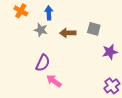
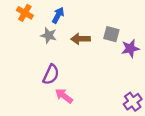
blue arrow: (49, 13) -> (58, 15), turned 32
purple star: (110, 52) -> (130, 48), moved

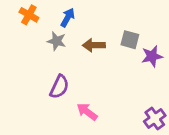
pink arrow: (64, 96) -> (87, 112), moved

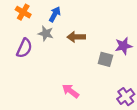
gray square: (130, 40) -> (105, 59), moved
purple semicircle: (59, 87) -> (24, 48), moved

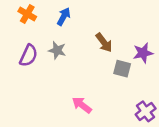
gray star: (46, 33) -> (57, 50), moved
brown arrow: (76, 37) -> (104, 43), moved, turned -126

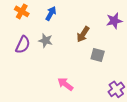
brown arrow: (104, 43) -> (83, 34), turned 70
purple star: (143, 53) -> (114, 21), moved

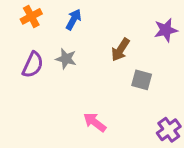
orange cross: (22, 11) -> (31, 16), turned 32

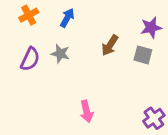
gray square: (142, 80) -> (143, 55), moved
pink arrow: (95, 122) -> (86, 111), turned -140

